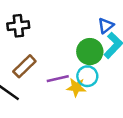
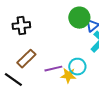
green circle: (90, 52) -> (79, 18), moved

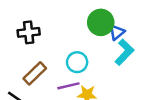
cyan circle: (77, 67) -> (77, 62), moved

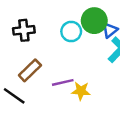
cyan circle: (77, 62) -> (71, 32), moved

